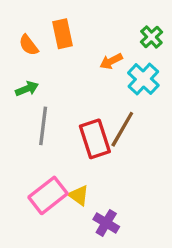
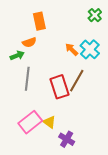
green cross: (151, 37) -> (95, 15), moved
orange semicircle: (29, 45) -> (29, 42), moved, turned -72
orange arrow: (111, 61) -> (72, 49), moved, turned 72

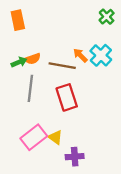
orange rectangle: (39, 21) -> (18, 20), moved
orange semicircle: (29, 42) -> (33, 59), moved
brown line: (77, 81) -> (62, 66), moved, turned 70
purple cross: (67, 139) -> (75, 157), turned -35

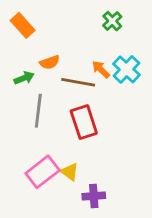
green cross: (107, 17) -> (112, 21), moved
orange rectangle: (18, 20) -> (23, 25), turned -30
orange semicircle: (33, 59) -> (50, 62), moved

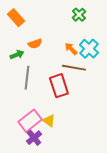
brown line: (78, 82) -> (74, 68), moved
purple cross: (94, 196) -> (34, 138), moved, turned -35

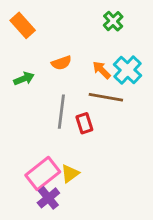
orange semicircle: (35, 44) -> (61, 63), moved
gray line: (27, 78) -> (61, 112), moved
red rectangle: (59, 86) -> (84, 123), size x0.6
yellow triangle: (49, 121) -> (70, 174), turned 48

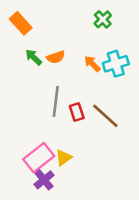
cyan cross: (128, 70) -> (116, 64), turned 30
green arrow: (24, 79) -> (34, 57), moved, turned -114
brown line: (106, 97) -> (105, 116), moved, turned 32

